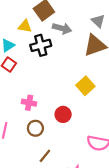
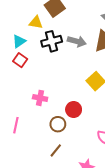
gray arrow: (62, 28) -> (77, 41), moved
brown circle: (35, 128) -> (58, 124), moved

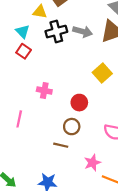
cyan triangle: (19, 41) -> (22, 32), turned -40
brown circle: (58, 124) -> (72, 127), moved
brown line: (56, 150) -> (61, 145), turned 64

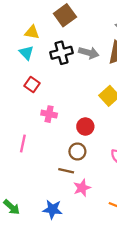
yellow triangle: (40, 12) -> (32, 32), moved
red square: (24, 51) -> (32, 85), moved
pink star: (92, 163) -> (82, 188), moved

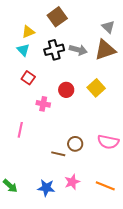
yellow triangle: (32, 32) -> (28, 32), turned -32
red circle: (85, 127) -> (66, 90), moved
brown circle: (77, 151) -> (75, 144), moved
pink star: (82, 188) -> (72, 182), moved

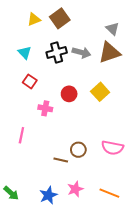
yellow triangle: (28, 32) -> (34, 19), moved
blue star: (46, 188) -> (48, 195), turned -30

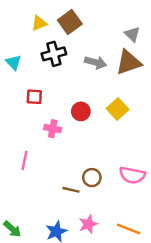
cyan triangle: (25, 53) -> (13, 62), moved
black cross: (57, 53) -> (54, 54), moved
red square: (30, 81) -> (34, 97), turned -32

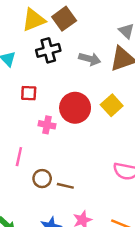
yellow triangle: (39, 23) -> (34, 20), size x1.5
red circle: (81, 111) -> (75, 108), size x1.6
brown circle: (92, 178) -> (42, 179), moved

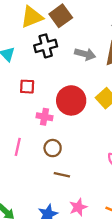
brown circle: (42, 179) -> (53, 148), moved

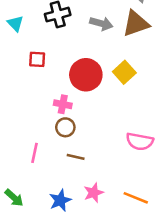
pink cross: (44, 117) -> (63, 104), moved
pink line: (18, 147) -> (35, 153), moved

